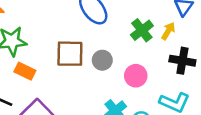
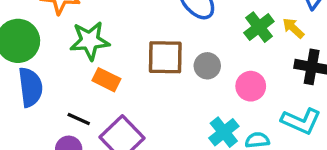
yellow arrow: (168, 31) -> (293, 28), turned -78

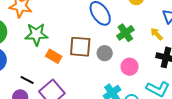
green cross: (259, 27) -> (125, 33), moved
orange rectangle: (106, 80) -> (54, 56), moved

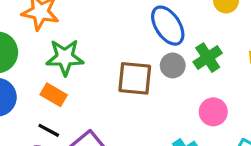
gray circle: (105, 53) -> (173, 65), moved
orange rectangle: (54, 56) -> (54, 95), moved

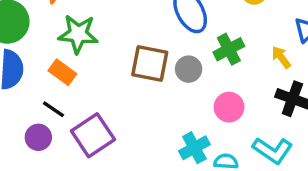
gray circle: (173, 65) -> (189, 69), moved

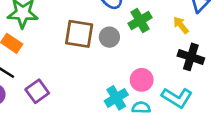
pink circle: (229, 107) -> (142, 80), moved
purple square: (93, 135) -> (37, 91), size x0.7

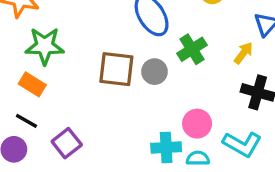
yellow arrow: (181, 25) -> (243, 53), turned 78
cyan cross: (116, 98) -> (166, 148), turned 30

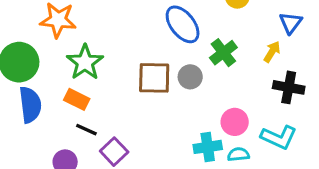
green star: (45, 46) -> (85, 62), turned -30
black line: (26, 121) -> (86, 130), moved

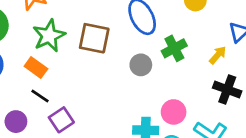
brown square: (154, 78) -> (94, 38), moved

